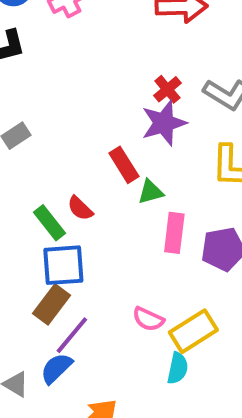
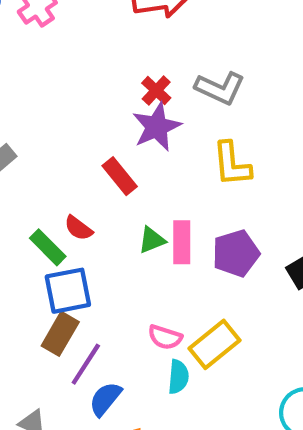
green triangle: (150, 192) -> (152, 240), moved
blue semicircle: (56, 368) -> (105, 399), moved
cyan semicircle: (178, 368) -> (178, 377), moved

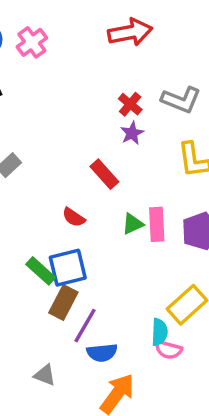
purple star: (157, 127) -> (132, 133), size x0.6
green rectangle: (48, 247) -> (41, 271), moved
pink semicircle: (165, 337) -> (168, 350), moved
blue semicircle: (105, 399) -> (102, 353), turned -132

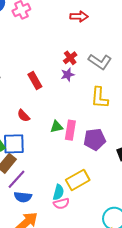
red arrow: (130, 32) -> (79, 16), size x0.7
red rectangle: (104, 174) -> (35, 81), moved
pink semicircle: (168, 350) -> (61, 204), turned -42

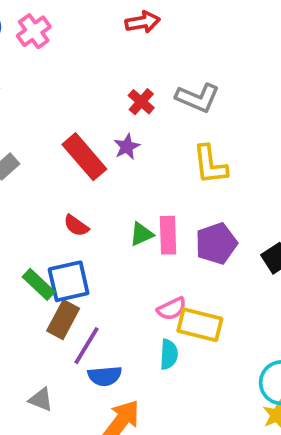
purple star: (68, 75) -> (127, 147), moved
red rectangle: (35, 81) -> (84, 157), size x1.4
yellow rectangle: (78, 180) -> (200, 325), turned 55
pink semicircle: (61, 204) -> (172, 309), moved

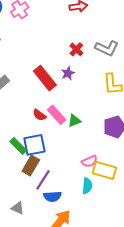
pink rectangle: (168, 235) -> (57, 115), moved, turned -42

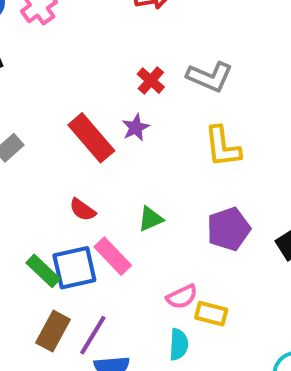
pink rectangle: (57, 115) -> (113, 256), moved
brown rectangle: (31, 165) -> (53, 331), moved
yellow rectangle: (104, 170) -> (211, 314), size x0.7

